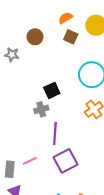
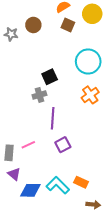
gray star: (12, 55) -> (11, 34), moved
purple square: (65, 161) -> (63, 145), size x0.7

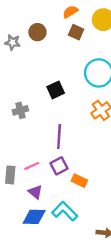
gray cross: (39, 95) -> (20, 110), moved
purple square: (63, 145) -> (59, 166), moved
purple triangle: (14, 174) -> (35, 192), moved
orange rectangle: (81, 182) -> (79, 181), moved

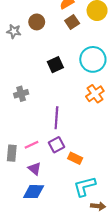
brown square: (76, 32) -> (72, 22), turned 32
black square: (56, 90) -> (55, 65), moved
cyan L-shape: (65, 211) -> (85, 186), moved, turned -60

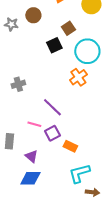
brown square: (72, 22) -> (68, 28), moved
black square: (55, 65) -> (54, 45), moved
orange cross: (95, 94) -> (78, 77), moved
purple line: (56, 118) -> (52, 107), turned -50
pink line: (32, 145) -> (34, 124), moved, turned 40

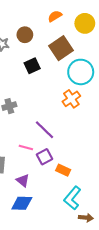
brown square: (68, 28) -> (61, 48), size x1.6
black square: (54, 45) -> (32, 66), moved
cyan L-shape: (79, 173) -> (72, 198), turned -35

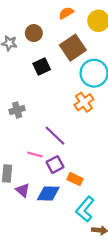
purple triangle: (23, 180) -> (23, 190), moved
blue diamond: (22, 203) -> (48, 194), moved

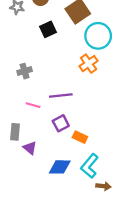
purple line: (55, 136) -> (61, 96), turned -50
pink line: (35, 155) -> (33, 105), moved
blue diamond: (48, 194) -> (60, 167), moved

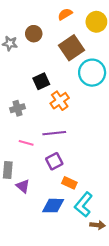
black square: (48, 29) -> (41, 81), moved
orange cross: (89, 64) -> (60, 101), moved
orange rectangle: (80, 137) -> (69, 183), moved

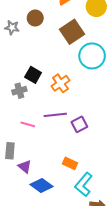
black square: (41, 81) -> (33, 75), moved, turned -35
purple square: (54, 161) -> (79, 124), moved
blue diamond: (53, 206) -> (42, 185), moved, turned 35

